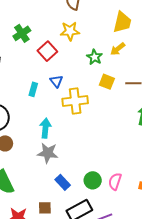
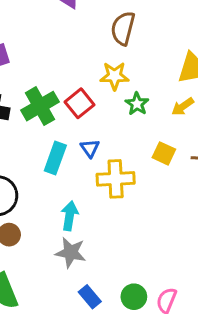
green cross: (22, 33) -> (40, 106), moved, size x1.4
green star: (95, 57) -> (137, 104), moved
cyan rectangle: (33, 89) -> (55, 158), size x1.5

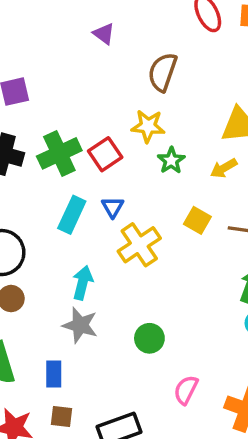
yellow cross: (116, 179) -> (139, 245), turned -36
blue rectangle: (90, 297) -> (54, 374), moved, turned 35
green circle: (134, 297) -> (149, 338), moved

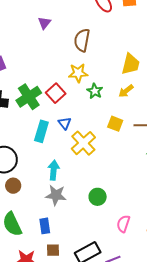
purple triangle: (104, 34) -> (44, 23), turned 40

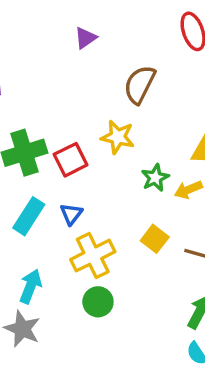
green star: (95, 91) -> (155, 178), moved
green circle: (98, 197) -> (98, 302), moved

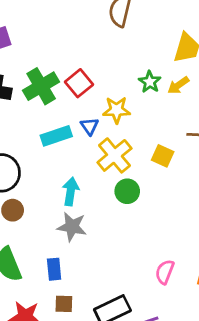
yellow star: (118, 137) -> (117, 110), moved
cyan rectangle: (29, 216) -> (56, 136), turned 52
yellow square: (155, 239) -> (163, 156), moved

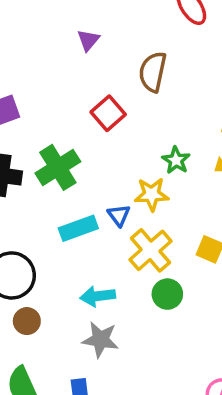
green star: (150, 82) -> (176, 160), moved
red square: (79, 83) -> (108, 113), moved
cyan arrow: (71, 191) -> (98, 296), turned -104

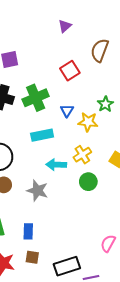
blue triangle: (119, 215) -> (67, 111), moved
yellow cross: (151, 250) -> (82, 155), size x0.7
cyan arrow: (98, 296) -> (56, 165), moved
gray star: (100, 340) -> (37, 191), moved

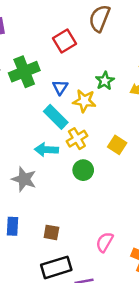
cyan rectangle: (42, 135) -> (56, 117), moved, turned 55
brown square: (32, 257) -> (51, 232), moved

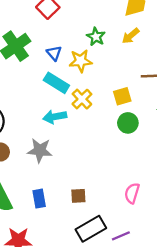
yellow square: (117, 145) -> (122, 96), turned -36
green circle: (83, 170) -> (128, 123), moved

